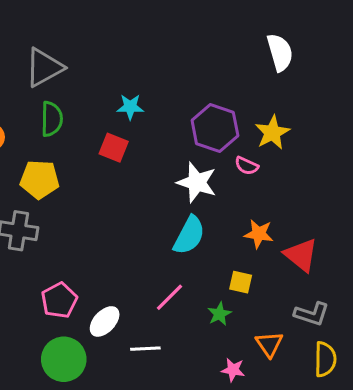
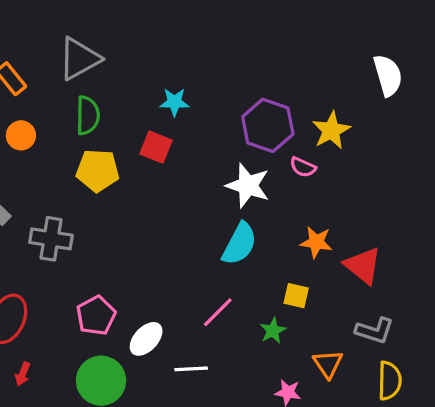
white semicircle: (280, 52) -> (388, 75), moved
yellow pentagon: (40, 179) -> (98, 170), moved

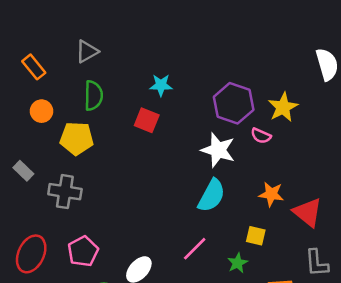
gray triangle: (79, 59) -> (87, 51), size x0.7
yellow pentagon: (98, 170) -> (77, 138), moved
pink pentagon: (96, 316) -> (83, 251), moved
gray L-shape: (375, 331) -> (317, 263), turned 68

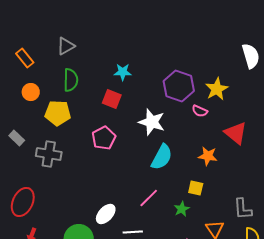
white star: (218, 150) -> (152, 122), moved
red triangle: (308, 212) -> (236, 133), moved
pink pentagon: (83, 251) -> (104, 138), moved

